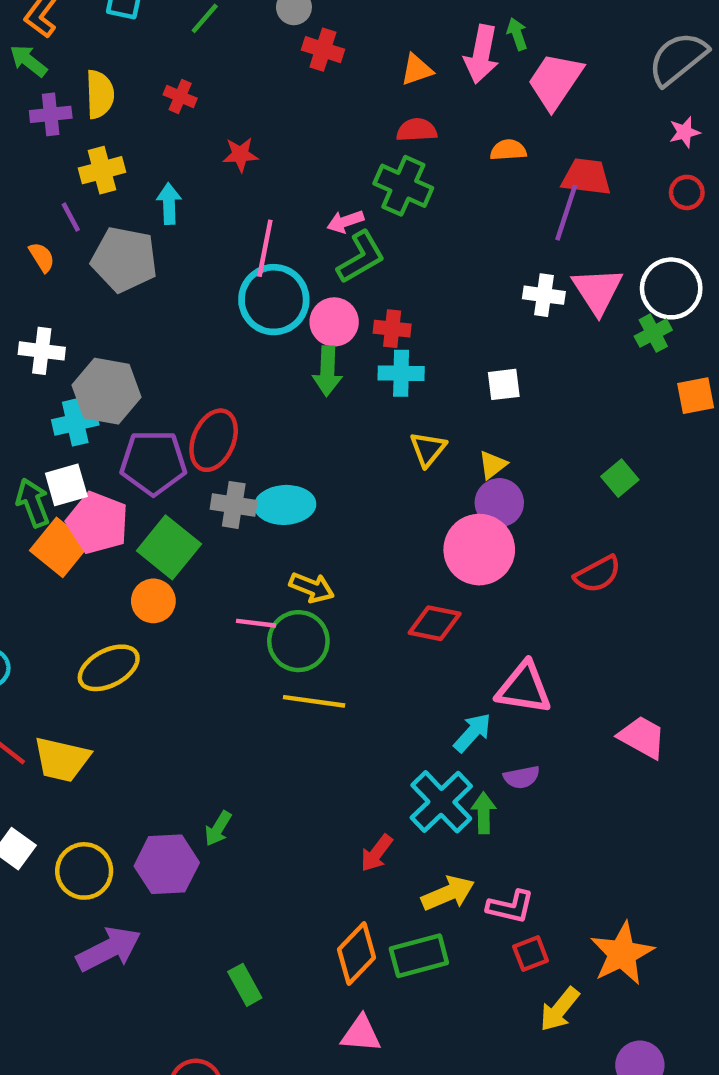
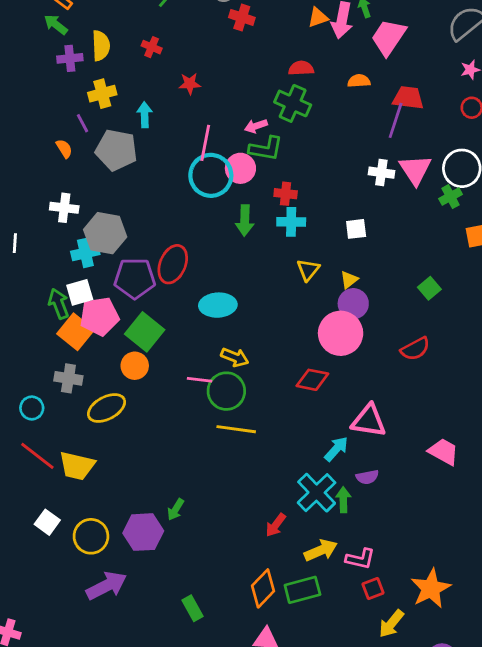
orange triangle: (417, 70) -> (318, 17), moved
green L-shape: (361, 257) -> (266, 149), turned 40
pink circle: (334, 322) -> (240, 168), moved
gray cross: (234, 505) -> (68, 378), moved
pink pentagon: (98, 523) -> (99, 316), turned -30

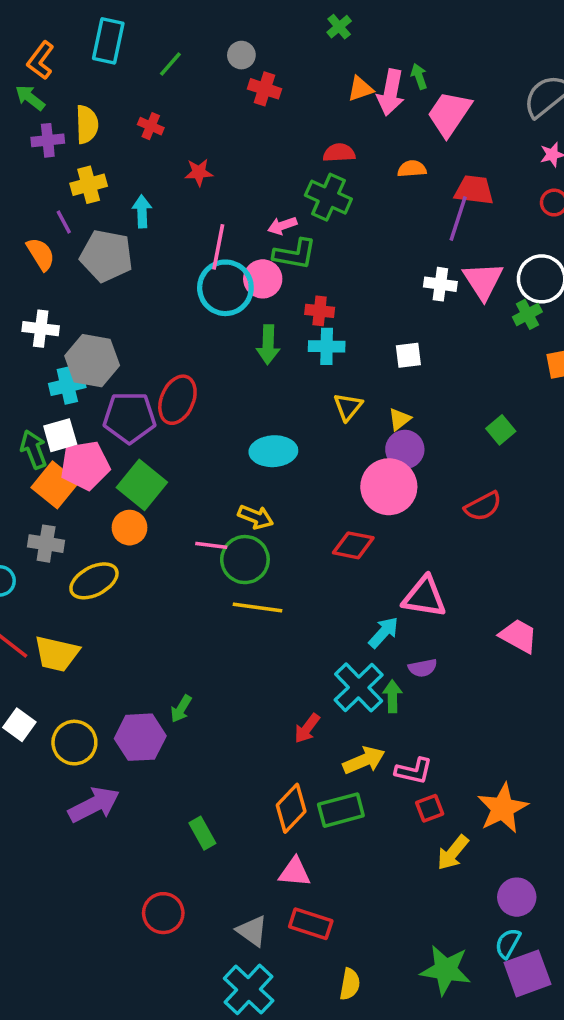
orange semicircle: (64, 149) -> (41, 254), size x1.4
cyan ellipse: (218, 305) -> (273, 451), moved

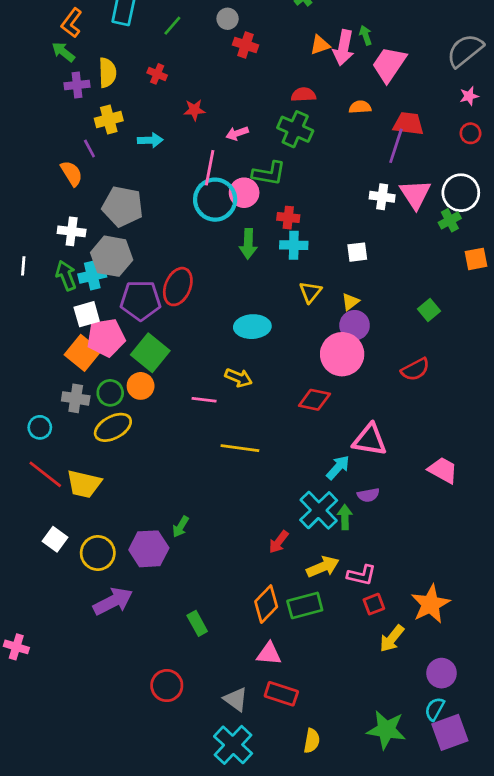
cyan arrow: (142, 211) -> (150, 140), turned 90
pink arrow: (282, 226) -> (237, 133), moved
gray pentagon: (106, 256) -> (123, 206), moved
green arrow: (34, 449) -> (66, 276), moved
green circle: (245, 560) -> (110, 393), moved, size x0.7

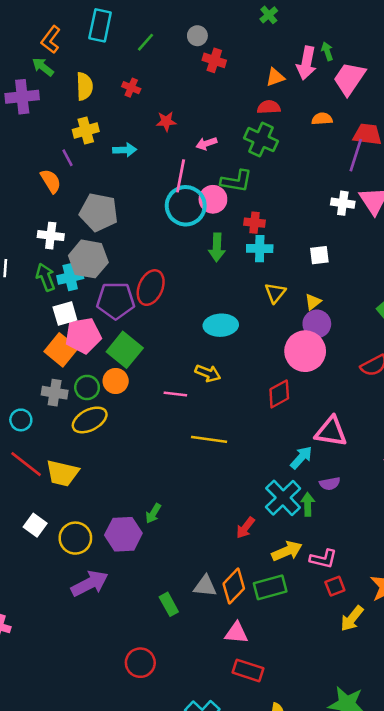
orange triangle: (320, 45) -> (275, 77), moved
purple cross: (77, 85) -> (22, 97), moved, size x1.4
red diamond: (314, 400) -> (279, 394), turned -40
gray triangle: (236, 699) -> (205, 586), moved, turned -30

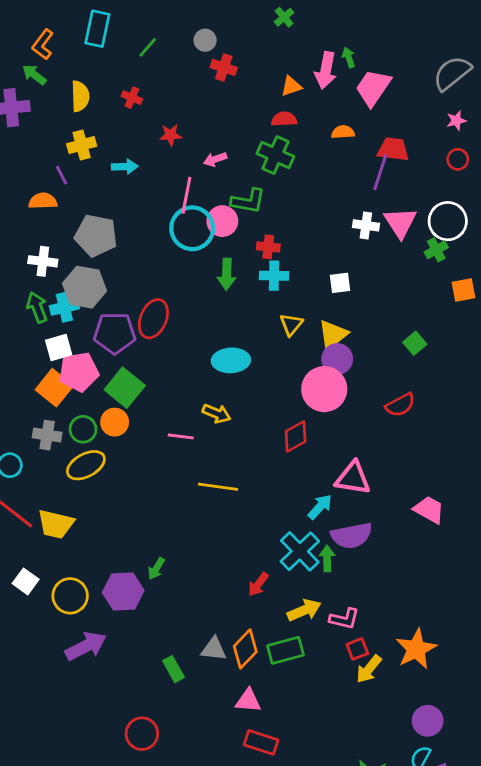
orange semicircle: (51, 181) -> (43, 201), turned -60
yellow triangle: (313, 302) -> (333, 335), size x1.6
purple semicircle: (330, 484) -> (352, 536), size x1.8
yellow arrow: (352, 619) -> (369, 669), moved

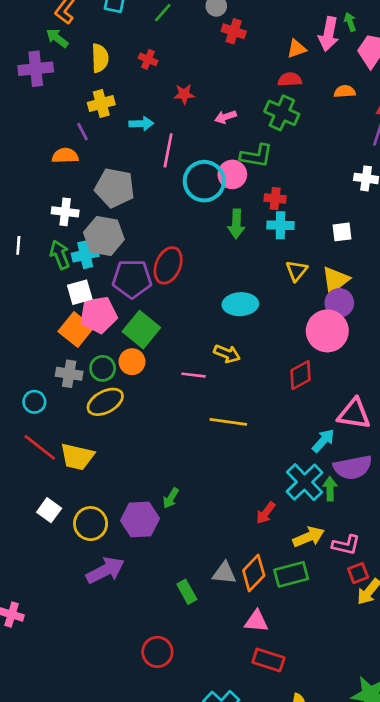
pink line: (186, 195) -> (168, 150), moved

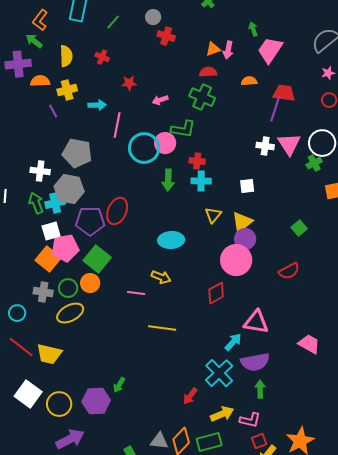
pink arrow: (329, 34) -> (228, 50), moved, size x0.7
orange semicircle: (65, 156) -> (40, 81), moved
green arrow: (330, 489) -> (260, 389), moved
white square: (49, 510) -> (28, 394), size x1.5

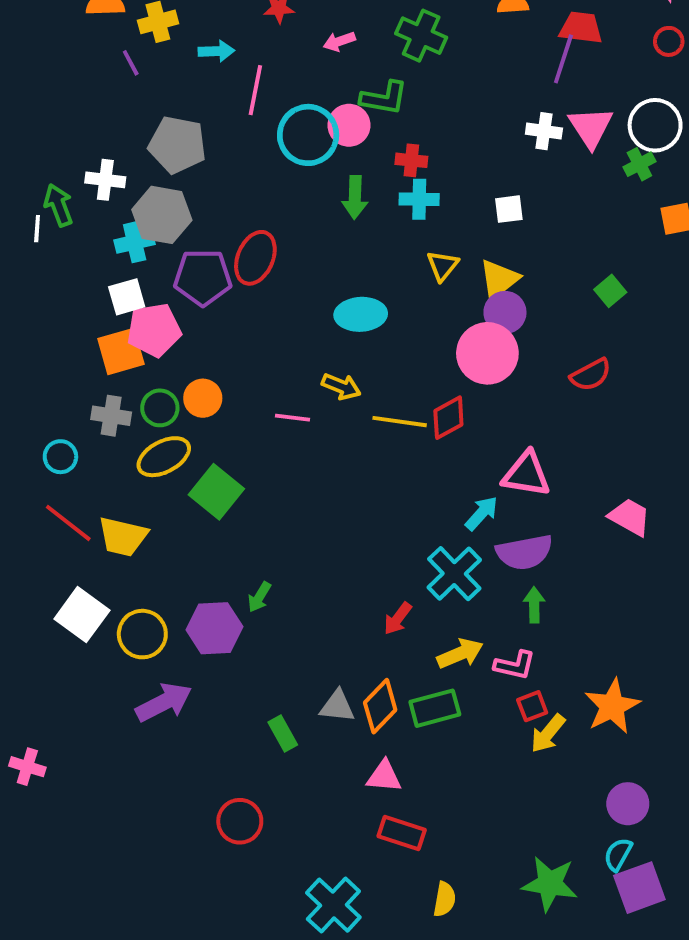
green arrow: (36, 203) -> (58, 205), moved
orange square: (48, 259) -> (121, 351), turned 35
green square: (97, 259) -> (216, 492), moved
yellow line: (162, 328) -> (400, 422), moved

